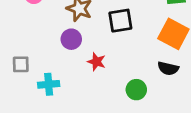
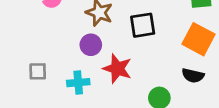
red star: (96, 62) -> (117, 69), size x1.5
cyan cross: (49, 84) -> (78, 83), moved

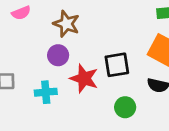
black square: (143, 25) -> (117, 65), moved

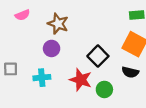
black square: (117, 65) -> (98, 56), turned -36
red star: (84, 78) -> (81, 80), moved

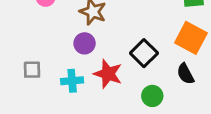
black semicircle: (130, 72) -> (185, 74), turned 49
red star: (81, 80) -> (108, 74), moved

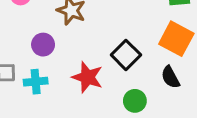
purple circle: (85, 43) -> (43, 45), moved
cyan cross: (72, 81) -> (36, 82), moved

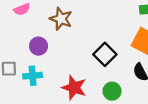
red star: (87, 77) -> (74, 88), moved

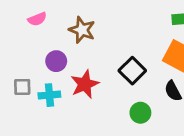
red star: (74, 88) -> (85, 84), moved, turned 30

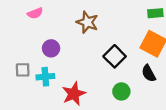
brown star: (82, 30) -> (87, 22), moved
red star: (85, 84) -> (74, 94), moved

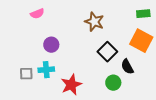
brown star: (87, 22) -> (94, 22), moved
gray square: (23, 70) -> (26, 74), moved
black semicircle: (149, 73) -> (127, 67), moved

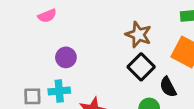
brown star: (94, 22) -> (138, 35), moved

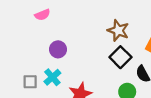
cyan cross: (59, 91) -> (52, 77), turned -36

